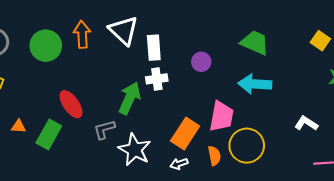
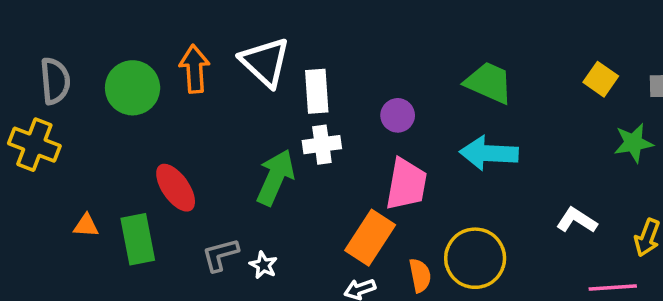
pink trapezoid: (221, 116) -> (406, 184), moved
gray L-shape: (104, 129) -> (220, 255), moved
green rectangle: (49, 134) -> (138, 239), turned -40
white star: (135, 150) -> (263, 265), moved, size x0.5

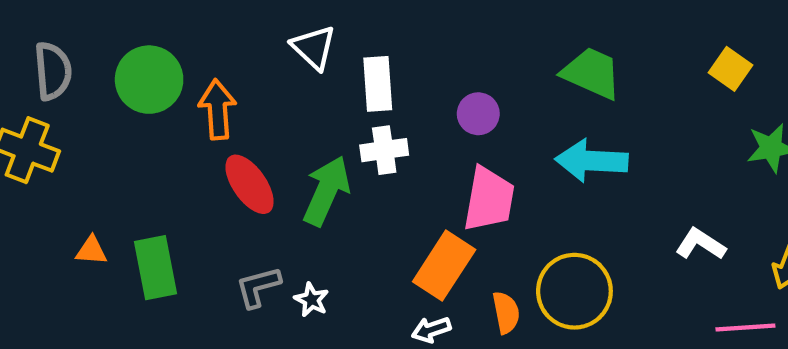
white triangle: (265, 62) -> (314, 47), size x0.7
orange arrow: (195, 69) -> (217, 109), moved
red ellipse: (176, 188) -> (250, 184), moved

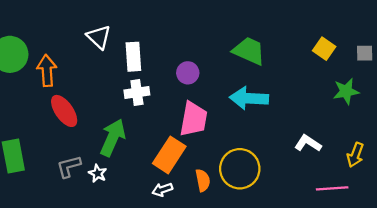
green arrow: (326, 191) -> (113, 138), moved

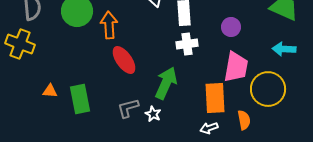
cyan arrow: (249, 98) -> (284, 49), size x0.7
orange rectangle: (169, 155) -> (215, 98), turned -36
yellow circle: (240, 169) -> (268, 89), moved

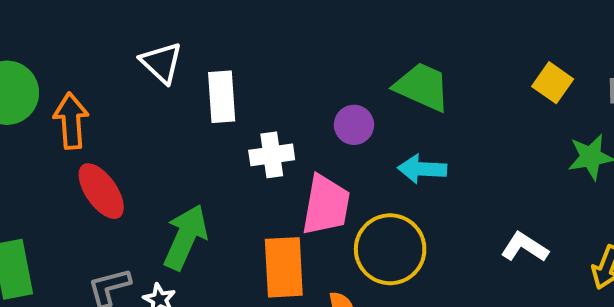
purple circle: (231, 27) -> (354, 125), moved
white cross: (187, 44) -> (272, 155), moved

